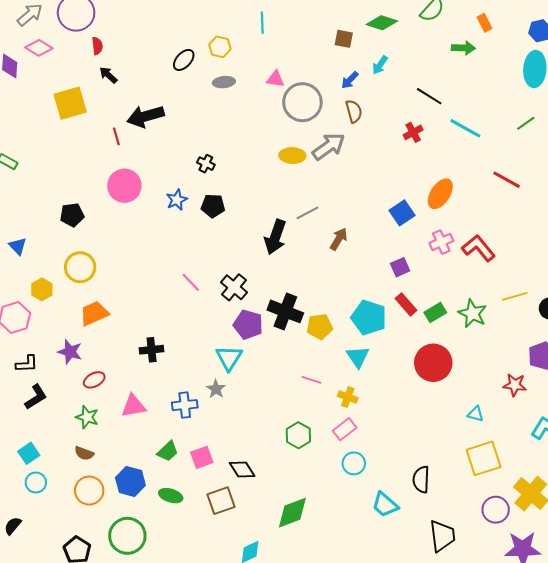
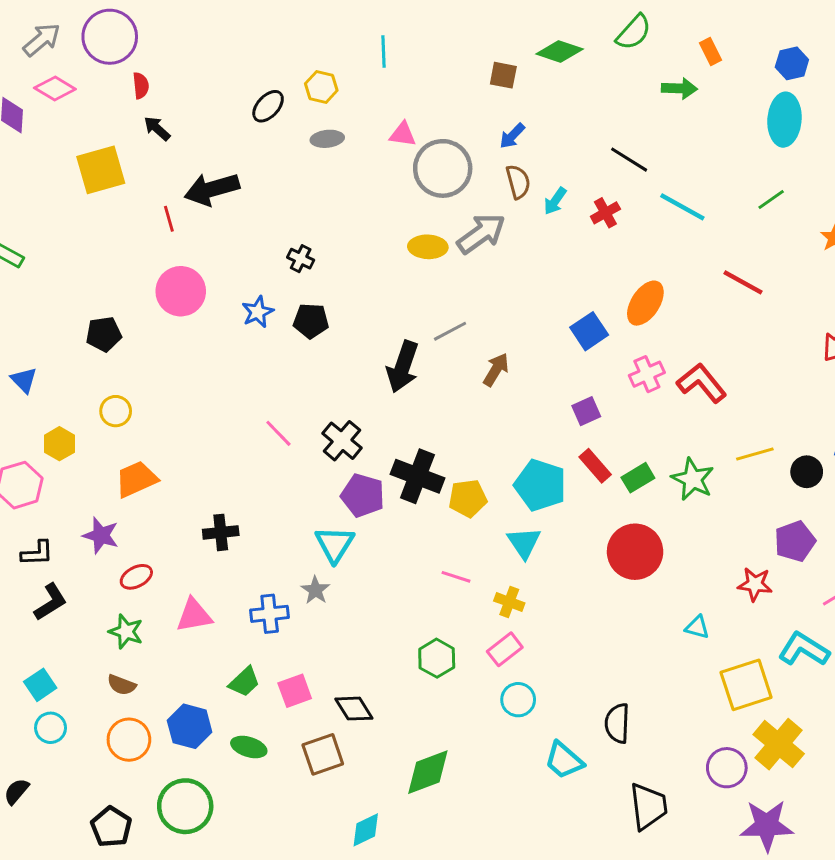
cyan arrow: (380, 65) -> (555, 201), moved
yellow circle: (80, 267) -> (116, 411), size x0.7
yellow square: (484, 458) -> (746, 685), moved

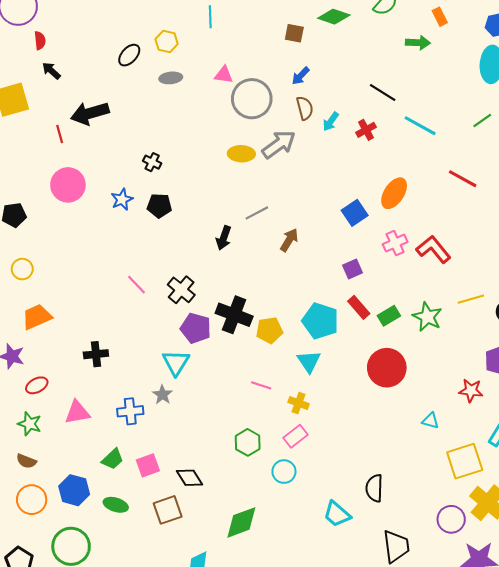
black arrow: (403, 367) -> (224, 238), size x0.7
cyan circle: (518, 700) -> (284, 472), moved

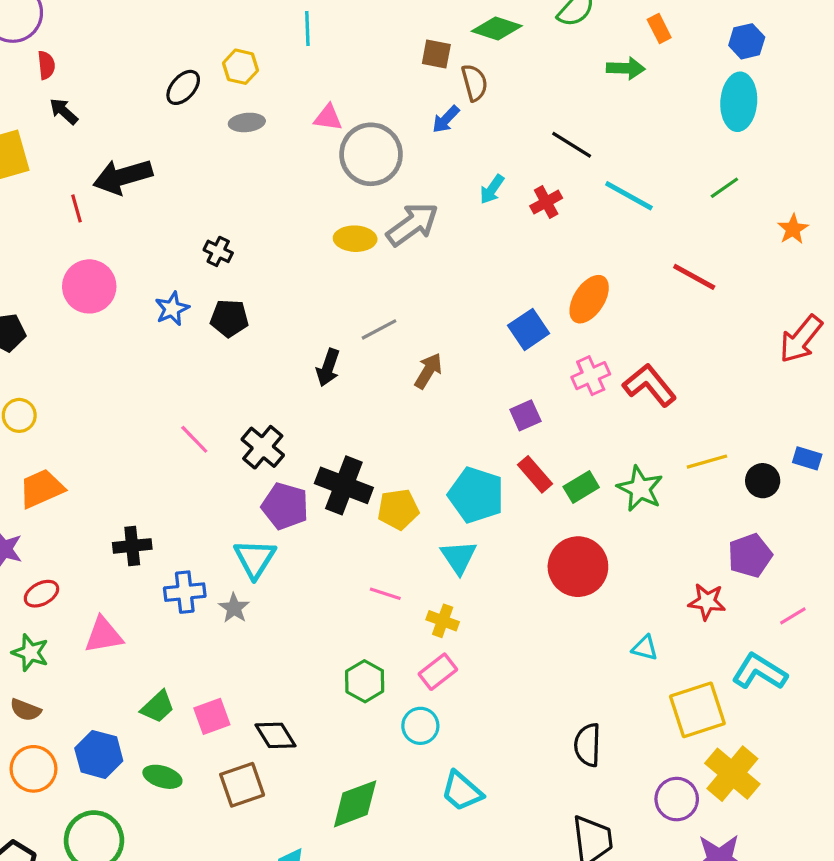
brown semicircle: (305, 108) -> (474, 83), moved
blue cross: (130, 411) -> (185, 592), moved
black semicircle: (374, 488) -> (588, 745), moved
cyan trapezoid: (337, 514) -> (462, 791), moved

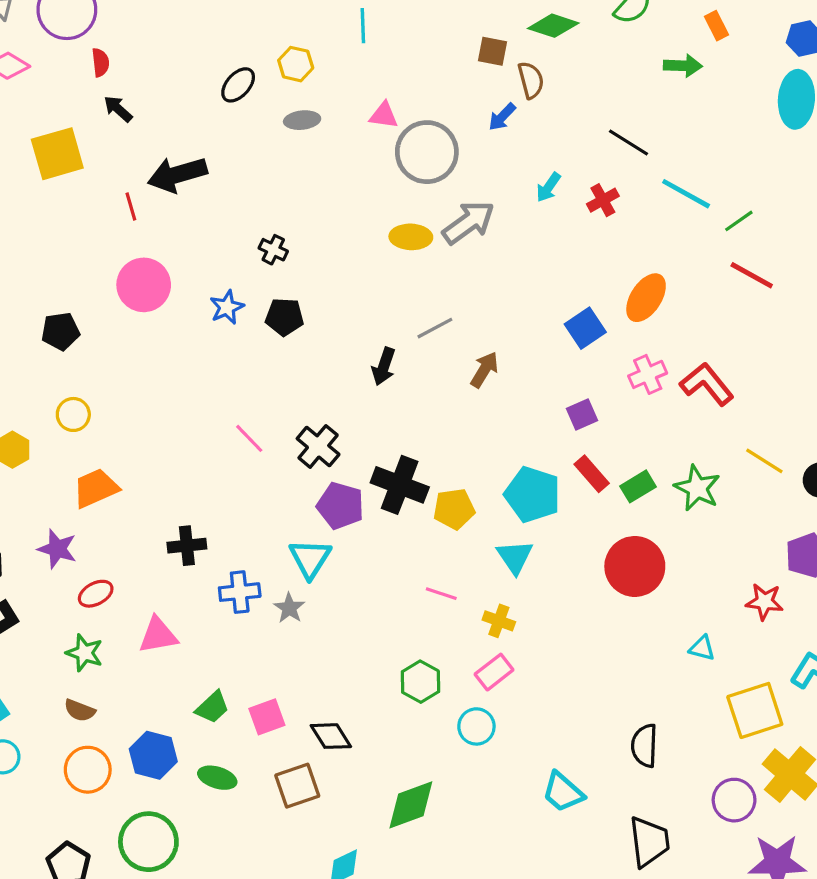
green line: (724, 188) -> (739, 221), moved
yellow line: (707, 462) -> (764, 461), turned 48
cyan trapezoid: (462, 791) -> (563, 792), moved

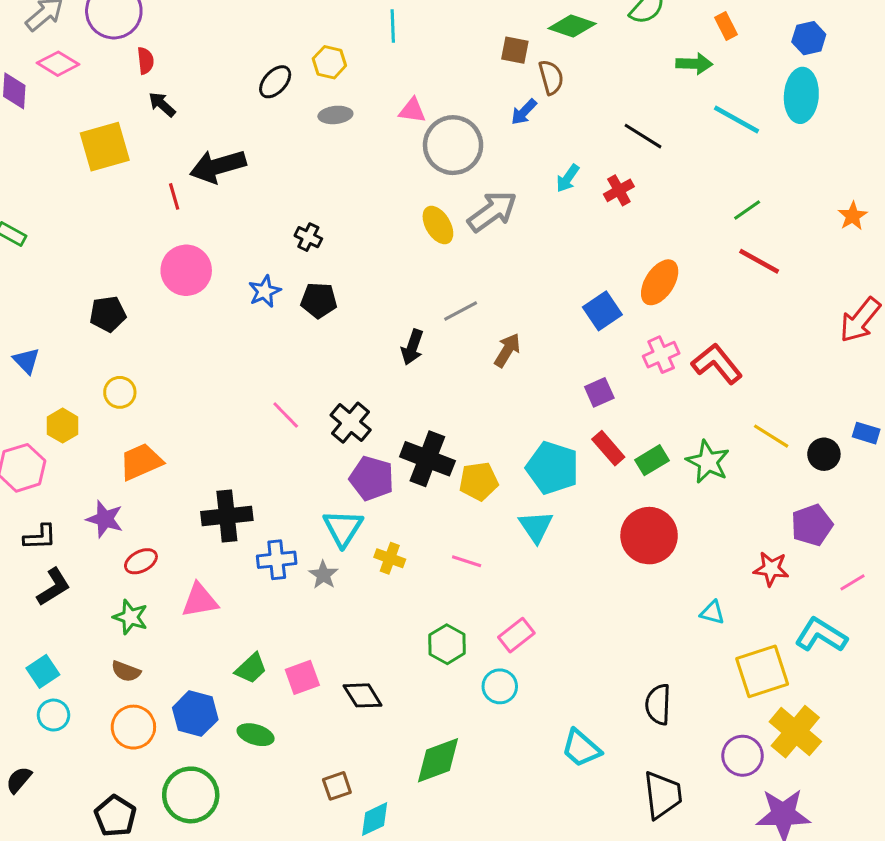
cyan line: (686, 194) -> (736, 119), moved
yellow ellipse: (411, 237) -> (438, 225), turned 57
black cross: (187, 546) -> (227, 516), size x1.4
yellow cross: (499, 621) -> (390, 558), moved
brown square: (297, 786) -> (337, 786), moved, size x0.7

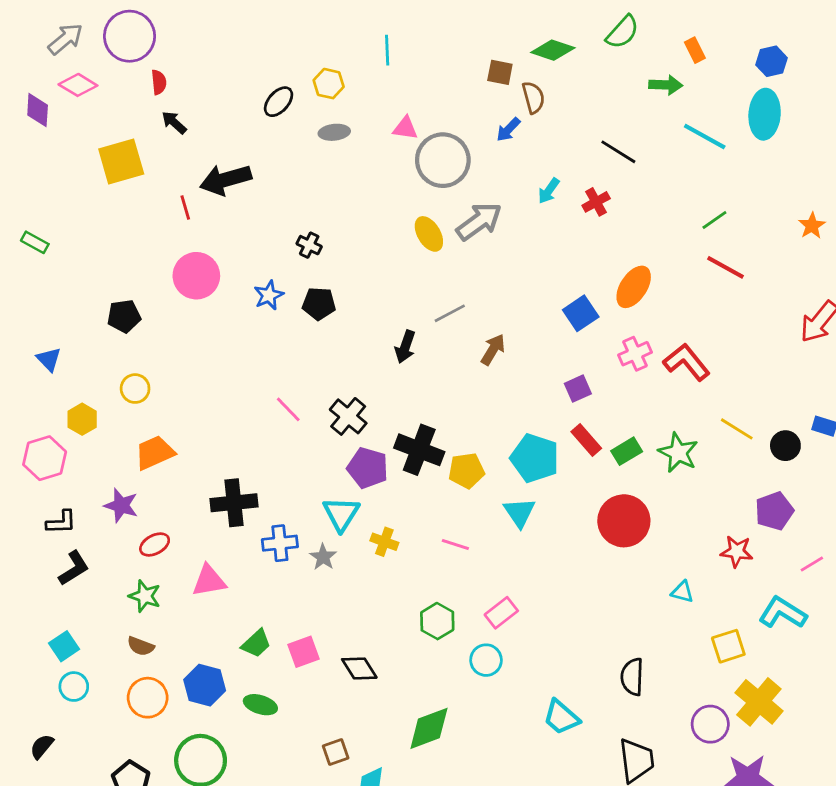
yellow square: (762, 671) -> (728, 646), size x0.7

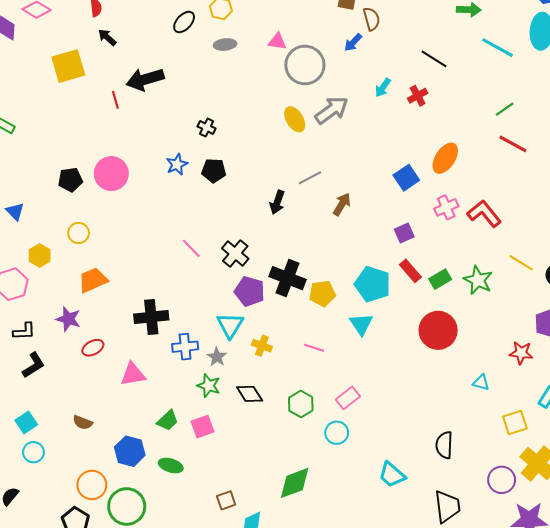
pink circle: (196, 276) -> (111, 174), moved
green star: (145, 596) -> (209, 386), moved
black diamond: (359, 668) -> (250, 394), moved
orange circle: (148, 698) -> (92, 485), moved

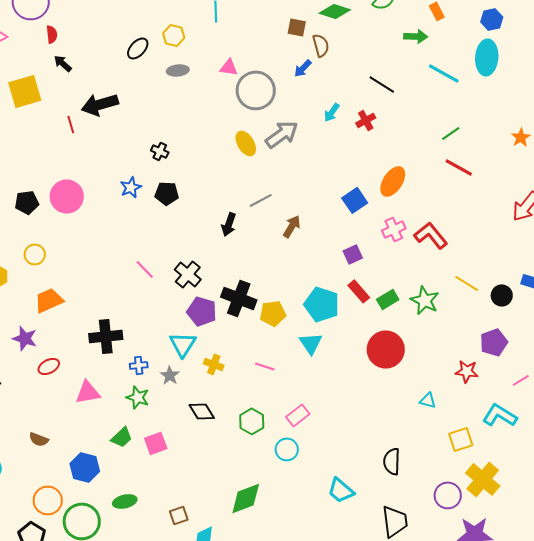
blue cross: (185, 347) -> (139, 365), size x0.7
green star: (209, 386) -> (138, 397), moved
green ellipse: (171, 466) -> (125, 501), moved, turned -30

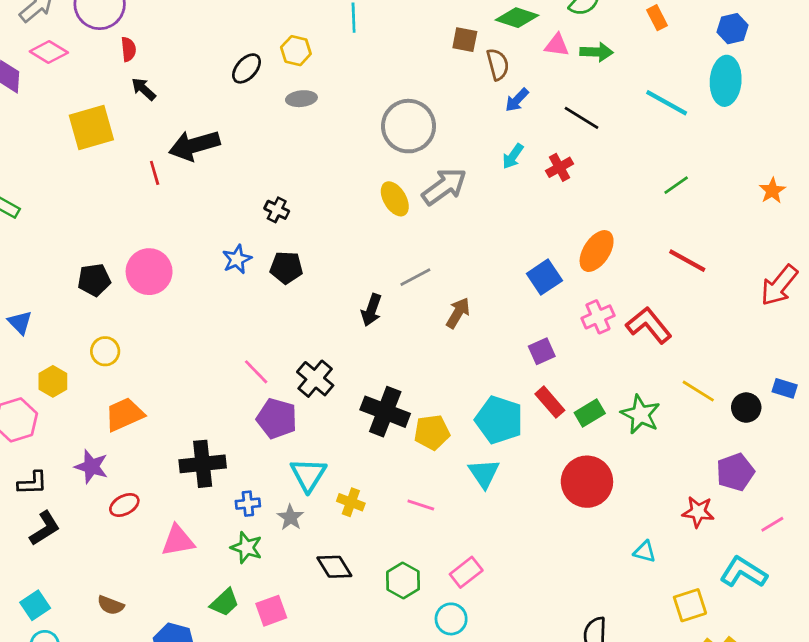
green arrow: (416, 36) -> (597, 52), moved
pink triangle: (229, 67) -> (557, 45), moved
blue arrow: (303, 68) -> (517, 100), moved
red line: (459, 167) -> (687, 261), moved
purple pentagon: (202, 311) -> (277, 419), moved

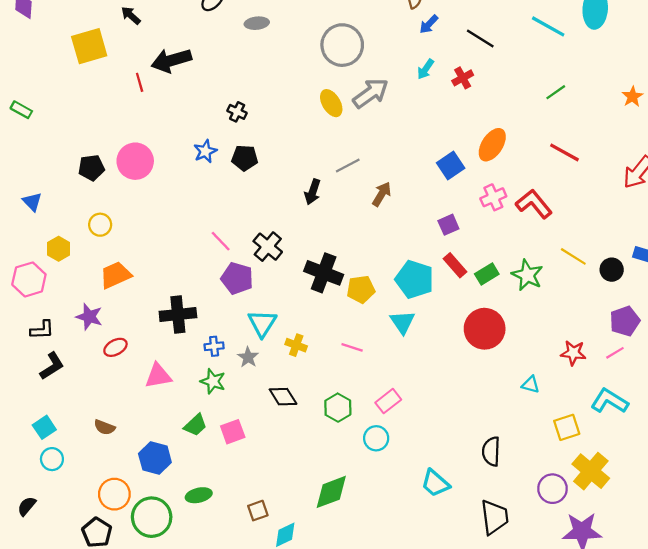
purple pentagon: (735, 472) -> (625, 321), moved
pink line: (772, 524) -> (615, 353), moved

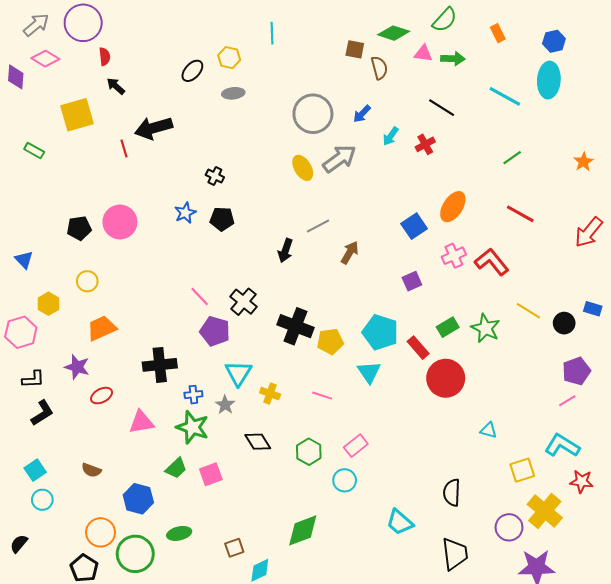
blue arrow: (429, 24) -> (362, 114), moved
green rectangle: (21, 110) -> (34, 151), moved
red rectangle: (455, 265) -> (418, 348), moved
red star: (573, 353) -> (581, 481), moved
green star: (213, 381) -> (192, 427), size x1.4

